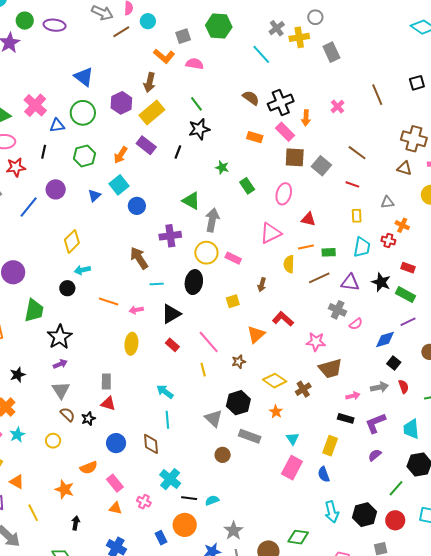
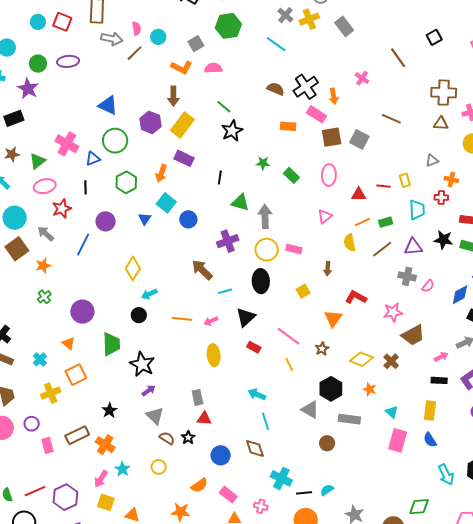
black line: (178, 152) -> (220, 178), moved
red line: (352, 184) -> (384, 186), moved
pink triangle: (271, 233) -> (325, 216), size x0.7

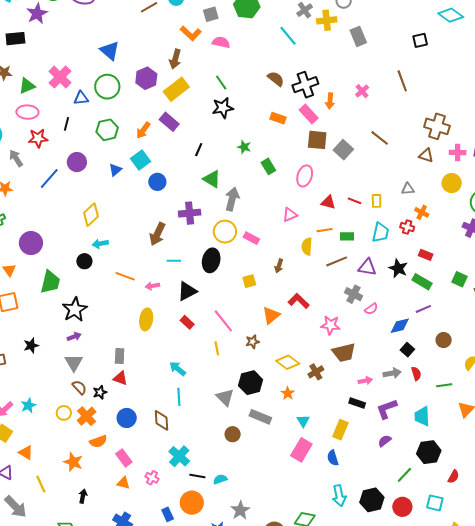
black square: (434, 37) -> (420, 40), moved
brown arrow: (202, 270) -> (157, 234), turned -125
orange cross: (105, 445) -> (87, 416), moved

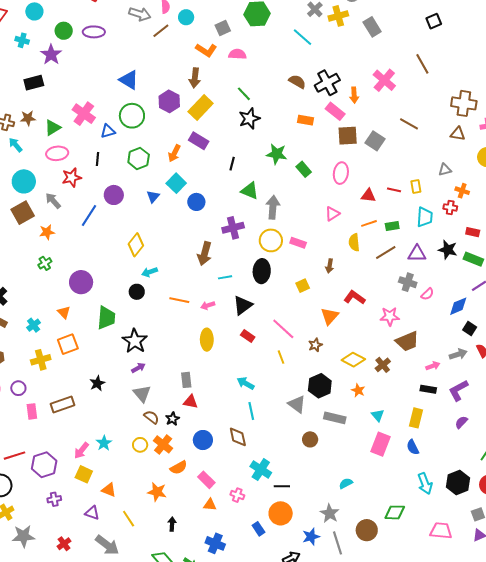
pink cross: (362, 91) -> (384, 80), size x1.6
green star: (244, 147) -> (277, 154), size x1.5
cyan semicircle: (220, 479) -> (346, 483), moved

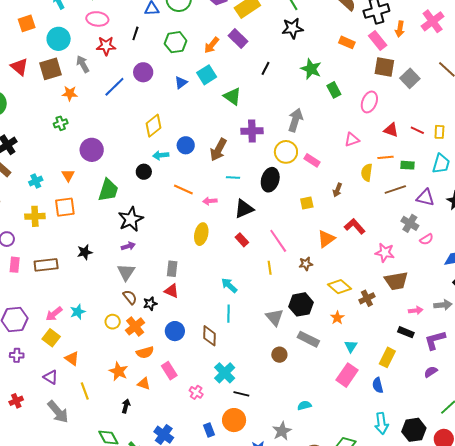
green triangle: (250, 191) -> (232, 96), moved
blue circle: (196, 202) -> (186, 145), moved
orange triangle: (210, 505) -> (144, 384), moved

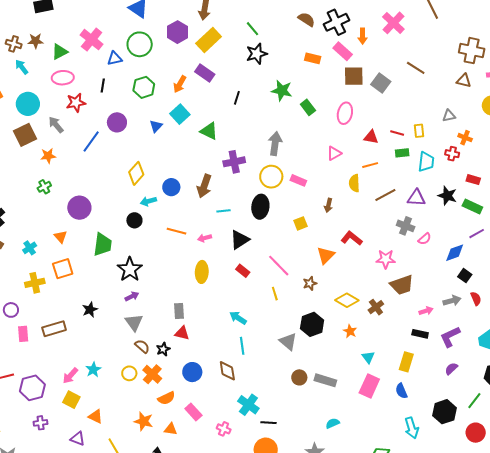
green rectangle: (407, 165) -> (402, 153), moved
gray rectangle: (308, 339) -> (325, 380), moved
black hexagon: (414, 430) -> (444, 412), moved

